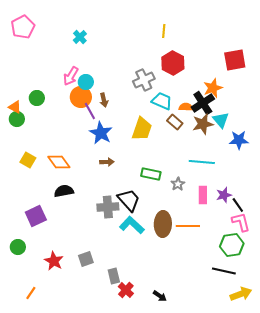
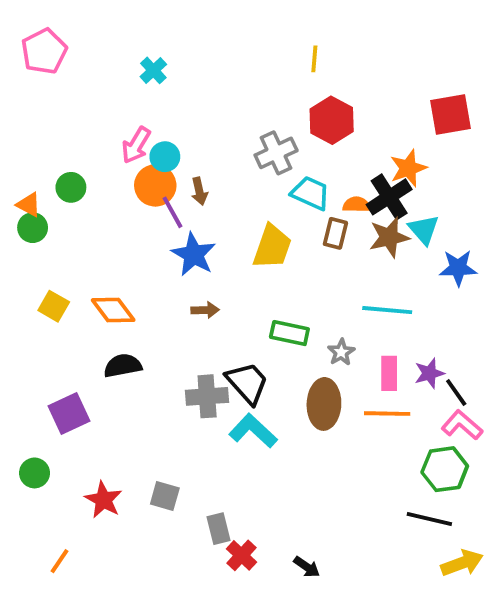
brown rectangle: (175, 122) -> (335, 233), turned 63
pink L-shape: (241, 222) -> (462, 425), turned -35
brown ellipse: (163, 224) -> (324, 404), moved
orange line: (188, 226) -> (387, 414), moved
gray square: (86, 259) -> (165, 496), turned 35

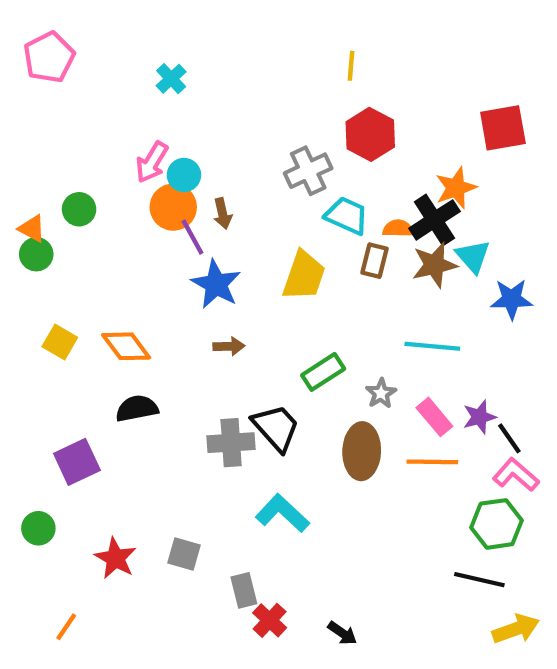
green rectangle: (289, 333) -> (323, 372), turned -45
pink rectangle: (389, 373) -> (434, 417), turned -40
cyan L-shape: (253, 431) -> (282, 513), moved

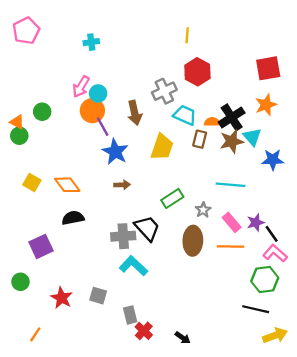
cyan cross: (171, 79) -> (91, 42), turned 35
orange star: (456, 188) -> (266, 105), moved
brown arrow: (222, 214) -> (135, 113), moved, size x1.5
cyan L-shape: (282, 513) -> (133, 266), moved

